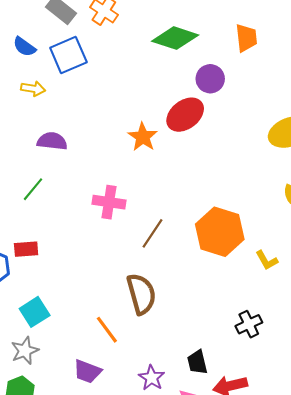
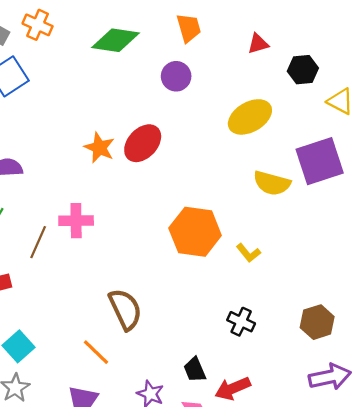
purple circle: (210, 79) -> (176, 76), moved
red ellipse: (185, 115) -> (143, 143), moved
brown line: (153, 233) -> (38, 242), moved
black cross: (249, 324) -> (241, 322), turned -30

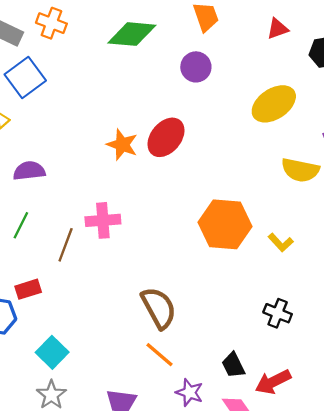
orange line: (96, 352) -> (160, 355), moved

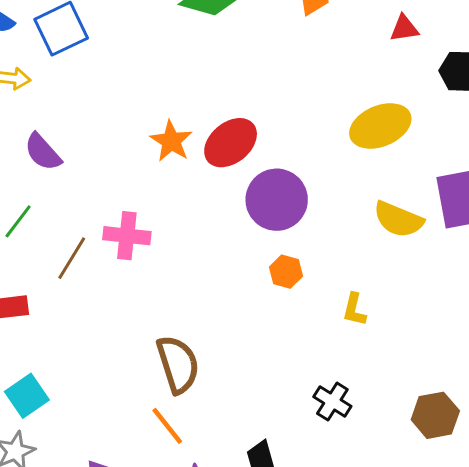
purple circle: (196, 67) -> (277, 200), moved, size x1.5
purple semicircle: (29, 171) -> (43, 152), turned -136
orange hexagon: (225, 224) -> (286, 272), size x0.5
yellow L-shape: (281, 243) -> (354, 310), turned 45

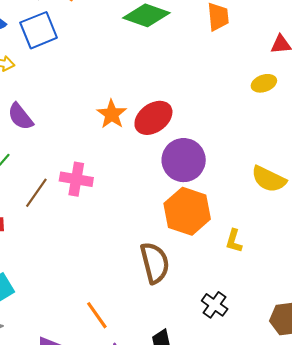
yellow ellipse: (380, 126) -> (264, 83), moved, size x0.6
orange hexagon: (286, 272) -> (187, 211), size x2.0
brown semicircle: (178, 364) -> (155, 263), moved

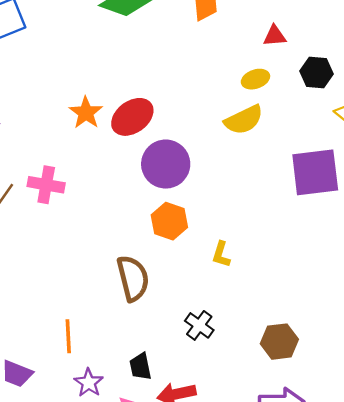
yellow semicircle: (269, 179) -> (244, 120), moved, turned -52
orange hexagon: (187, 211) -> (169, 221), size x0.7
orange line: (97, 315) -> (68, 336), turned 32

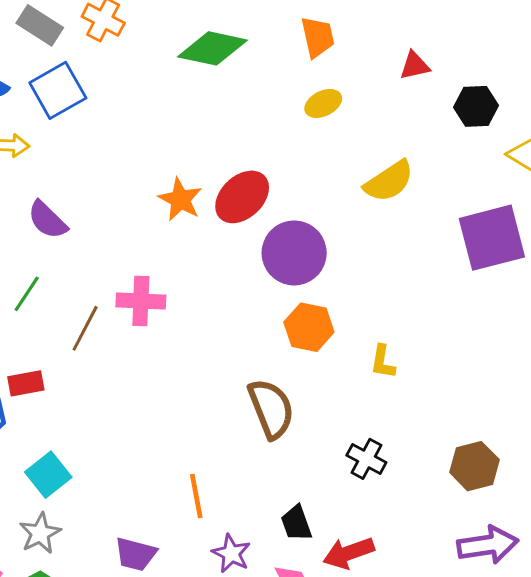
yellow ellipse: (255, 79) -> (323, 103), moved

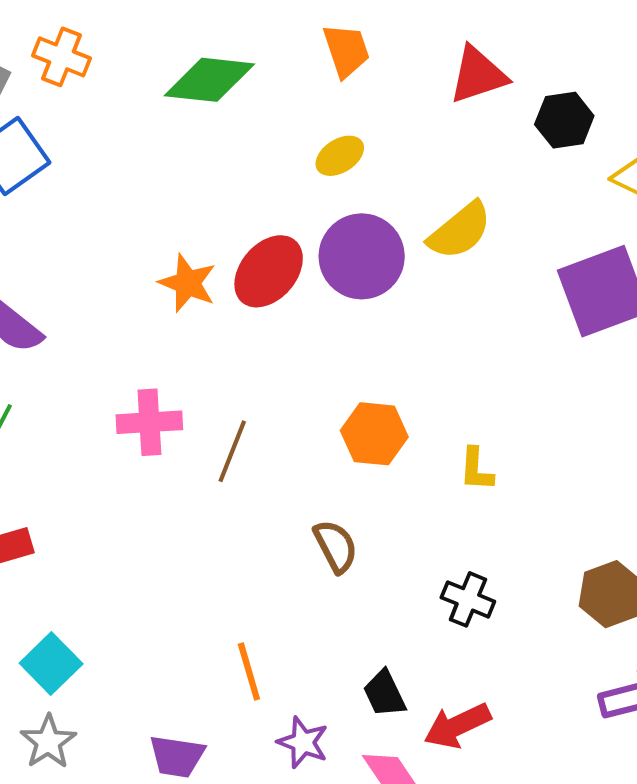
red triangle: (415, 66) -> (478, 75), size x1.5
yellow ellipse: (323, 103) -> (340, 156), moved
purple circle: (294, 253) -> (362, 256), moved
brown line: (85, 328) -> (232, 451), moved
brown semicircle: (271, 409) -> (336, 546), size x0.7

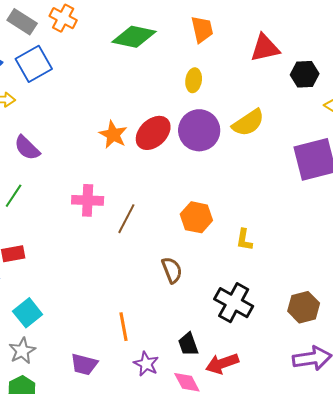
yellow ellipse: (340, 156) -> (194, 80), turned -55
black cross: (468, 599) -> (234, 303), size x1.5

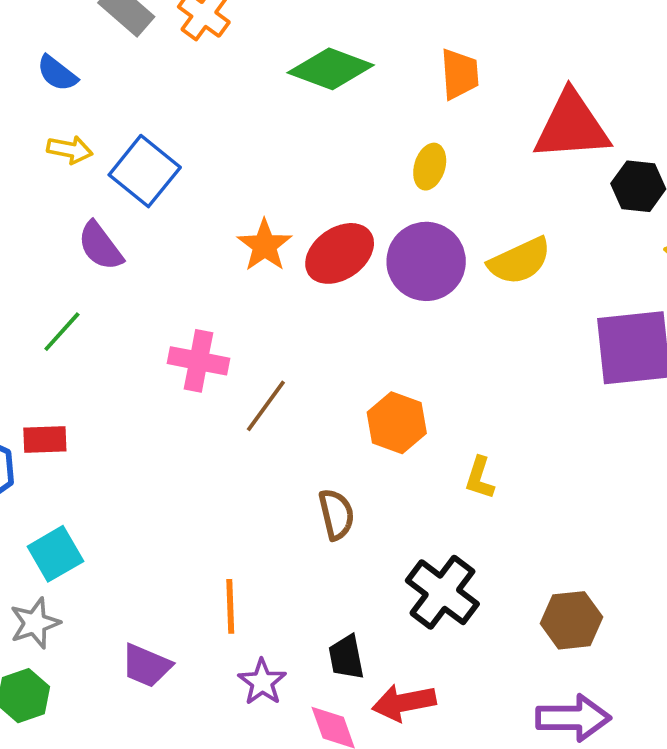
red triangle: (265, 48) -> (572, 126), size x1.4
blue square: (34, 64) -> (145, 171), moved, turned -30

